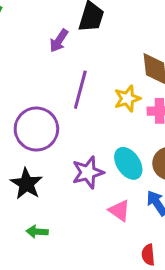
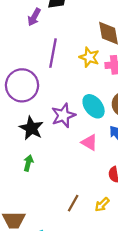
yellow star: (127, 99) -> (89, 57), turned -30
black star: (26, 184) -> (31, 128), moved
green arrow: (37, 232) -> (28, 163), turned 105

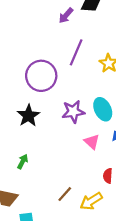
black star: (31, 128) -> (28, 116), moved
green arrow: (28, 163) -> (23, 162), moved
yellow arrow: (102, 205) -> (91, 201), size x1.5

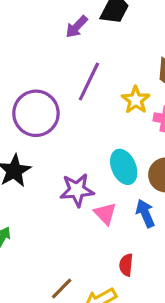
purple star: (73, 112) -> (77, 190), moved

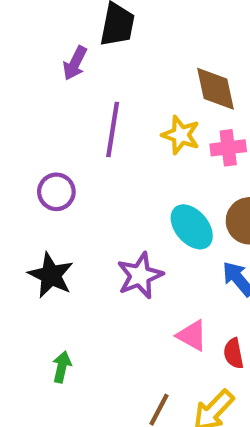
purple circle: (36, 113) -> (56, 192), size x0.6
pink triangle: (105, 214) -> (192, 335), moved

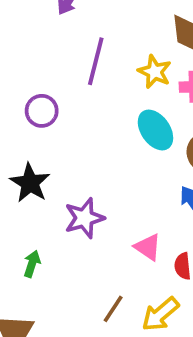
cyan ellipse: (192, 227) -> (155, 130), moved
purple star: (140, 275) -> (84, 218), moved

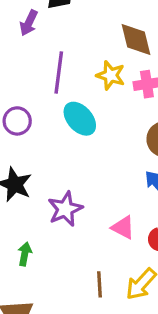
cyan ellipse: (155, 130) -> (80, 119), moved
brown line: (113, 309) -> (100, 284), turned -30

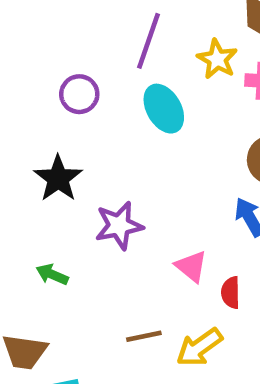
green arrow: (25, 254) -> (52, 274), turned -90
brown line: (100, 284) -> (144, 336), turned 70

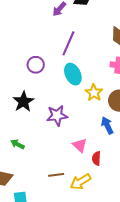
yellow star: (217, 59) -> (94, 93), moved
purple star: (119, 226) -> (57, 116), moved

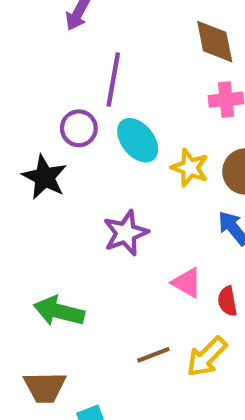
purple circle: (36, 65) -> (79, 128), moved
black star: (23, 102) -> (44, 177), moved
green arrow: (17, 144) -> (59, 311), size x1.6

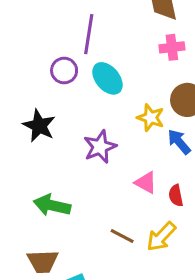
yellow star: (190, 168) -> (151, 118), moved
black star: (44, 177) -> (39, 126), moved
brown line: (153, 355) -> (122, 236), turned 50

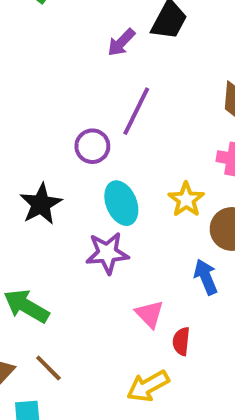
cyan ellipse: (107, 78) -> (121, 203), moved
yellow star: (151, 118) -> (186, 200), moved
brown line: (122, 236) -> (48, 368), moved

